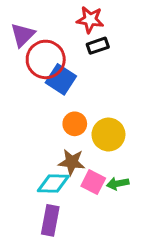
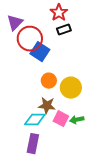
red star: (90, 20) -> (59, 13), turned 30

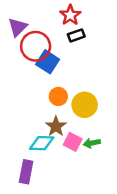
brown star: (47, 106) -> (56, 126), turned 30
purple rectangle: (33, 144) -> (26, 172), moved

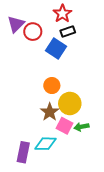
red circle: (36, 46) -> (33, 32), moved, size x0.7
blue square: (48, 62) -> (56, 48), moved
yellow circle: (85, 105) -> (70, 103), moved
cyan diamond: (42, 143) -> (45, 144), moved

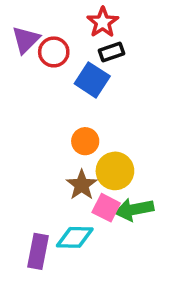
green arrow: (81, 127) -> (134, 209), size x1.5

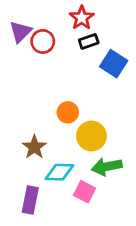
blue square: (92, 80) -> (114, 64), moved
brown star: (82, 185) -> (34, 147), moved
pink square: (106, 208) -> (84, 192), moved
cyan diamond: (75, 237) -> (59, 172), moved

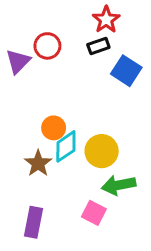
red star: (82, 18) -> (106, 20), moved
purple triangle: (20, 32) -> (18, 61), moved
orange circle: (68, 112) -> (54, 128), moved
cyan diamond: (59, 172) -> (66, 146), moved, turned -36

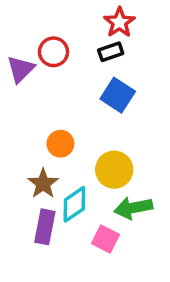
blue square: (126, 71) -> (118, 95), moved
cyan diamond: (66, 146) -> (74, 204), moved
purple rectangle: (34, 222) -> (45, 227), moved

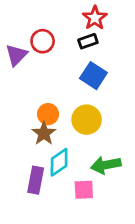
yellow circle: (114, 170) -> (87, 120), moved
brown star: (43, 184) -> (44, 133), moved
pink square: (106, 239) -> (84, 190), turned -30

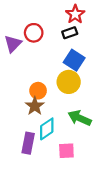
yellow circle: (87, 120) -> (69, 82), moved
green arrow: (106, 165) -> (80, 118), moved, turned 35

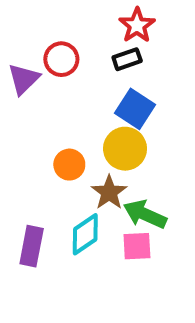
brown star: (35, 106) -> (109, 192), moved
purple rectangle: (28, 143) -> (32, 246), moved
pink square: (66, 151) -> (137, 246), moved

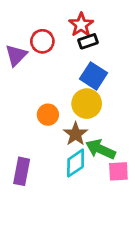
red star: (137, 25) -> (81, 25), moved
cyan diamond: (85, 234) -> (76, 163), moved
pink square: (137, 246) -> (118, 171), moved

